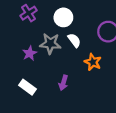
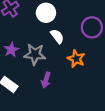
gray star: (50, 44) -> (35, 54), moved

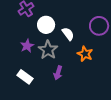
white circle: (46, 13) -> (46, 25), moved
gray star: (35, 54) -> (48, 50), turned 30

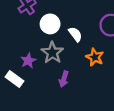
purple star: (27, 46) -> (28, 61), moved
white rectangle: (25, 77) -> (14, 79), moved

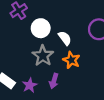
orange star: (95, 57) -> (71, 60), moved
purple star: (28, 61) -> (30, 85), moved

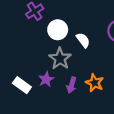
orange star: (71, 60) -> (95, 83), moved
purple star: (30, 85) -> (46, 79), moved

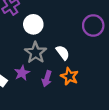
white semicircle: (83, 40) -> (63, 53), moved

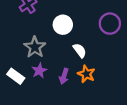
white circle: (33, 24) -> (63, 25), moved
gray star: (36, 53) -> (35, 47), moved

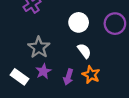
white circle: (63, 25) -> (79, 22), moved

